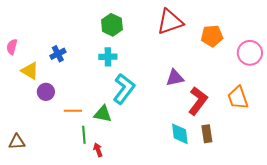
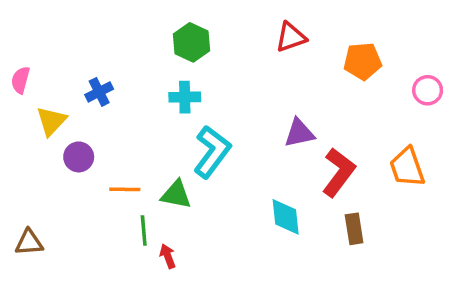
red triangle: (170, 22) -> (291, 37), size x0.7
pink circle: (250, 53) -> (428, 90), size x0.7
yellow triangle: (30, 71) -> (51, 121), turned 42
cyan diamond: (180, 134) -> (286, 217), moved

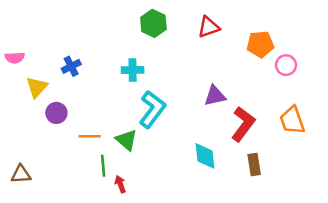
green hexagon: (192, 42) -> (153, 23), moved
pink semicircle: (20, 80) -> (15, 58), turned -108
pink circle: (428, 90) -> (286, 65), moved
green triangle: (176, 195) -> (126, 140), turned 30

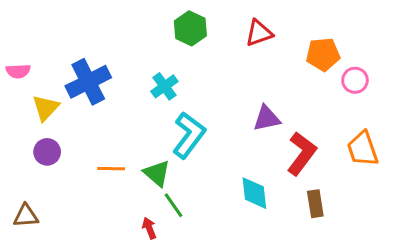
blue cross: (71, 66) -> (88, 82), size x1.8
cyan cross: (133, 70) -> (164, 86), turned -35
purple circle: (56, 113) -> (47, 152), moved
green line: (103, 166) -> (174, 205), moved, turned -30

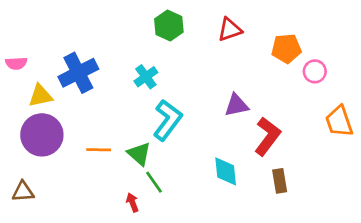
yellow triangle: (46, 108) -> (41, 96), turned 35
orange trapezoid: (363, 149) -> (339, 121), moved
purple circle: (47, 152) -> (42, 135), size x1.8

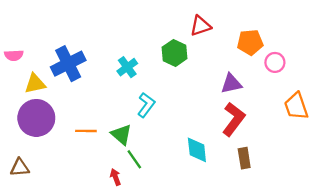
green hexagon: (169, 25) -> (175, 53), moved
purple triangle: (236, 105) -> (231, 84), moved
cyan L-shape: (168, 120) -> (146, 105), size x0.7

